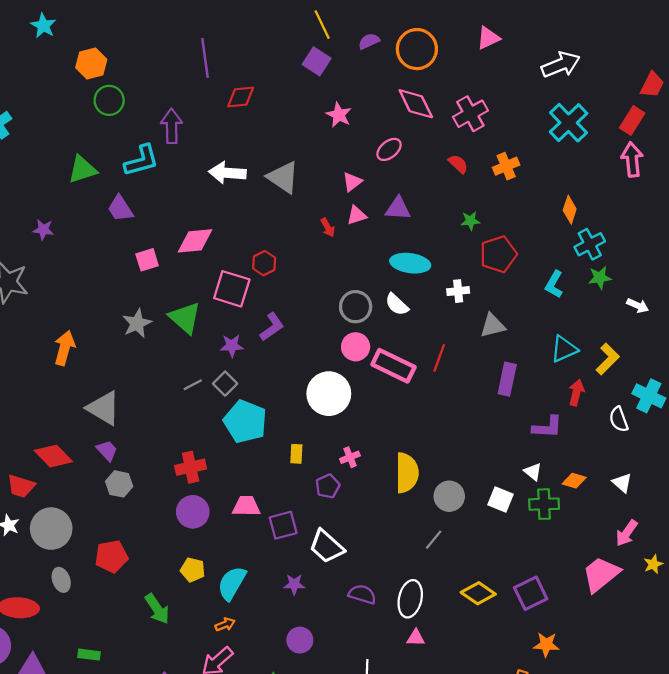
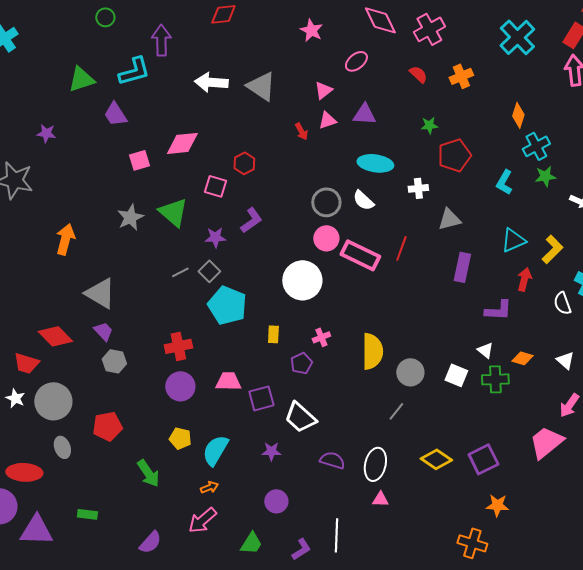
green circle: (109, 100) -> (105, 17), size x0.7
pink square: (232, 289) -> (215, 186), size x0.7

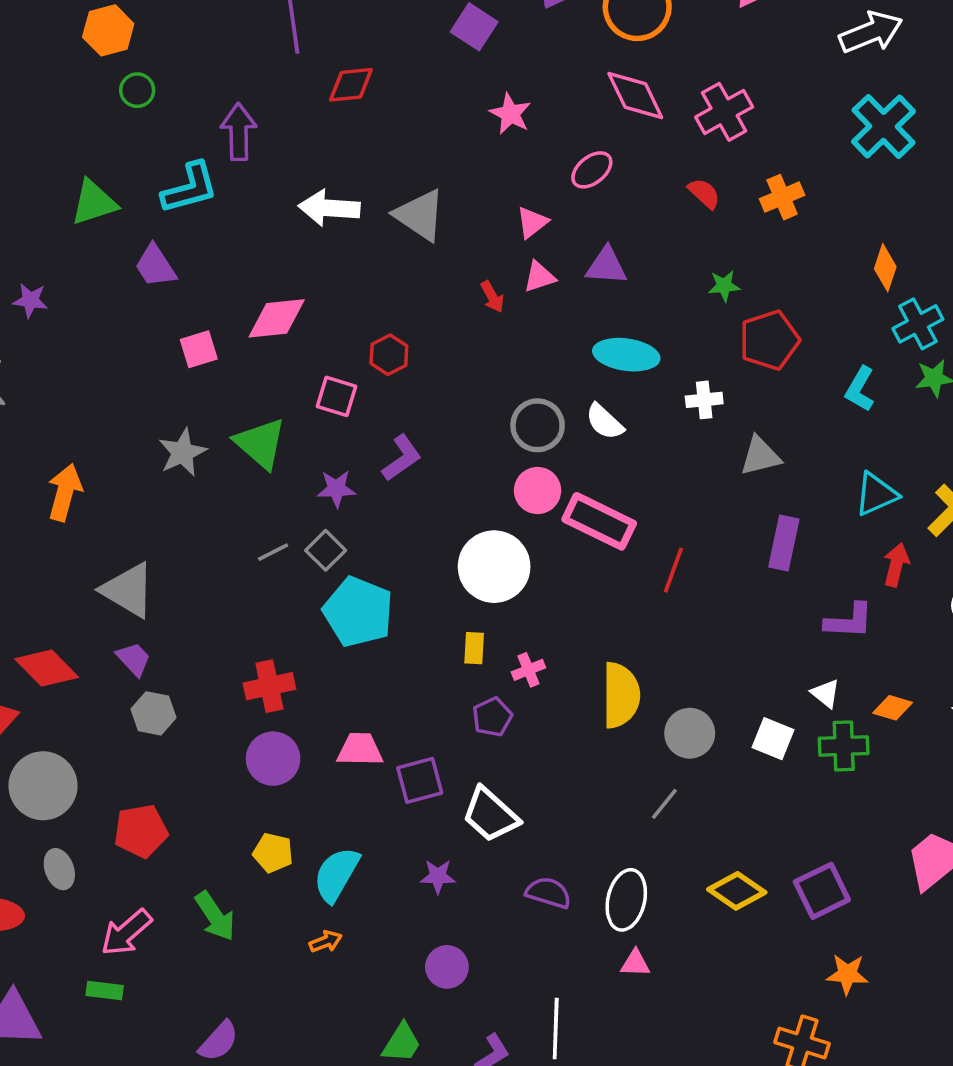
red line: (401, 248) -> (673, 570), moved
yellow rectangle: (273, 334) -> (474, 648), moved
pink arrow: (202, 520) -> (126, 932), moved

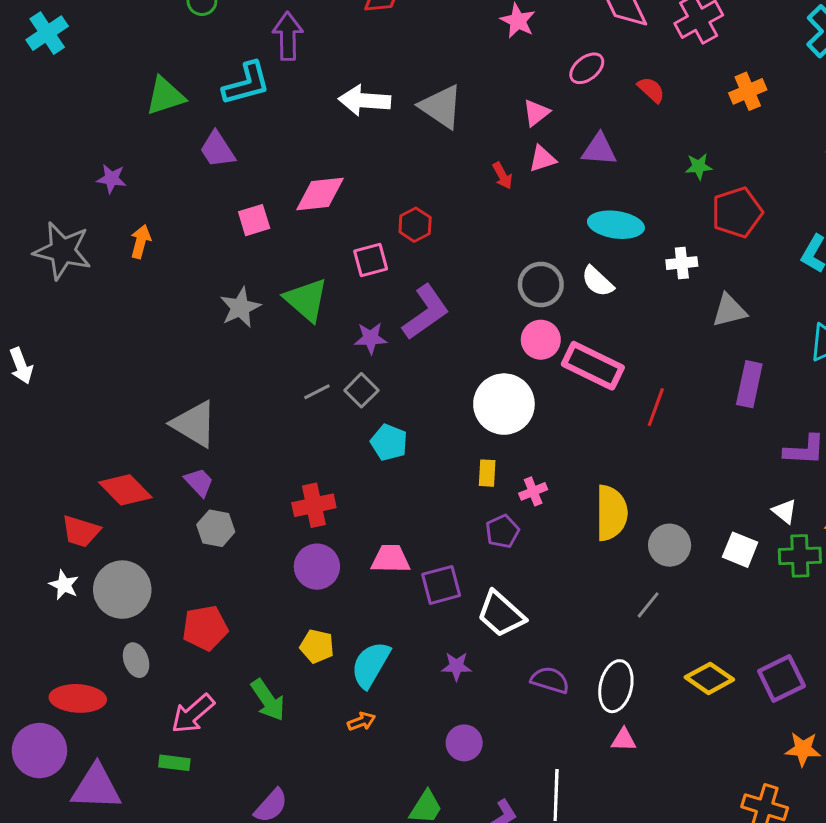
red semicircle: (704, 193) -> (651, 90), moved
pink square: (336, 396) -> (371, 260), turned -32
purple L-shape: (402, 458) -> (426, 312), size x1.4
orange arrow: (65, 492) -> (141, 242), moved, size x0.7
cyan pentagon: (358, 612) -> (389, 442), size x0.6

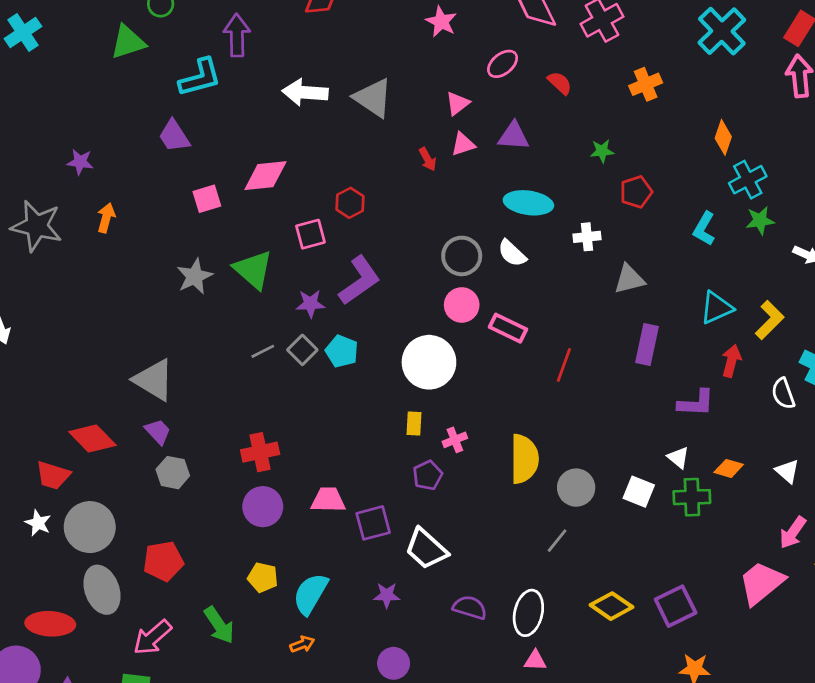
green triangle: (165, 96) -> (128, 42), moved
red pentagon: (737, 212) -> (636, 192), size x0.7
pink rectangle: (593, 366) -> (508, 328), size x0.7
cyan pentagon: (389, 442) -> (342, 351), moved
gray ellipse: (136, 660) -> (102, 590), size x1.6

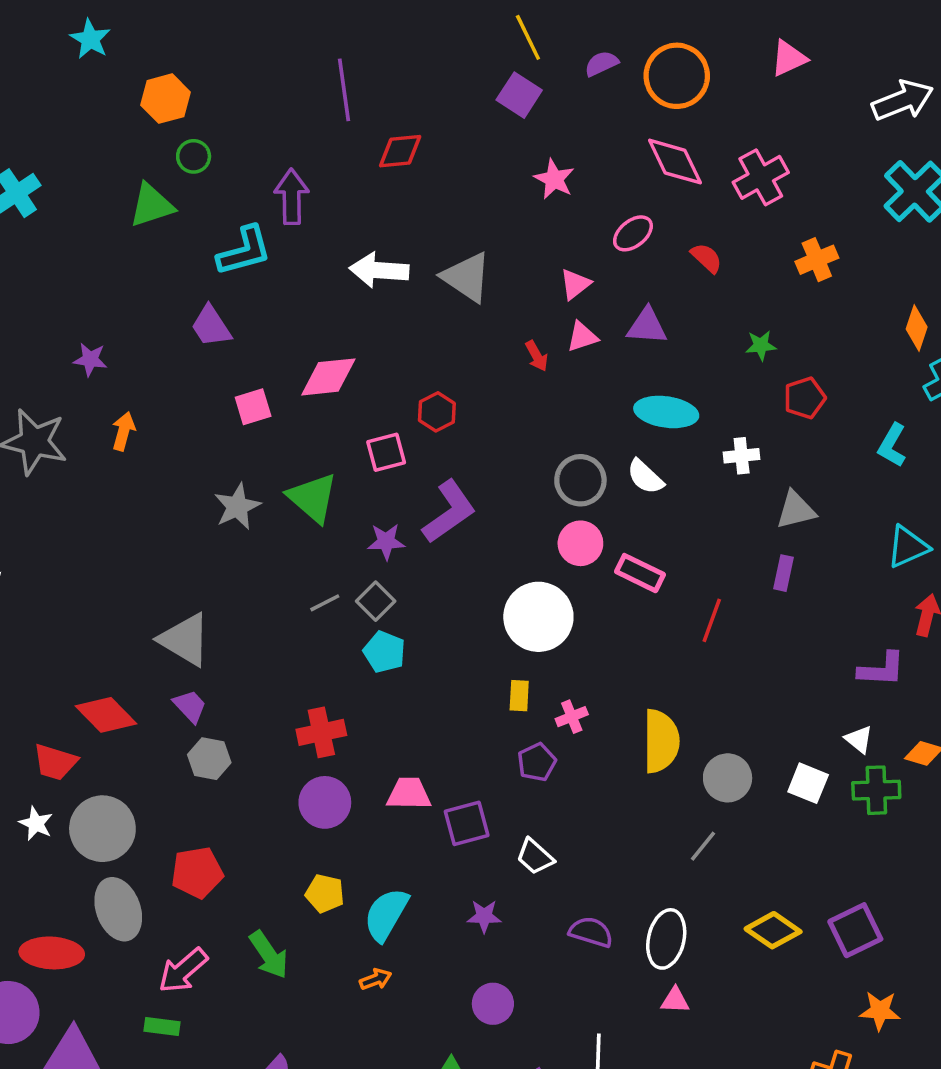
purple rectangle: (647, 344) -> (784, 573), moved, size x0.7
cyan pentagon: (342, 351) -> (384, 652), moved
white trapezoid: (426, 549) -> (535, 857), size x0.7

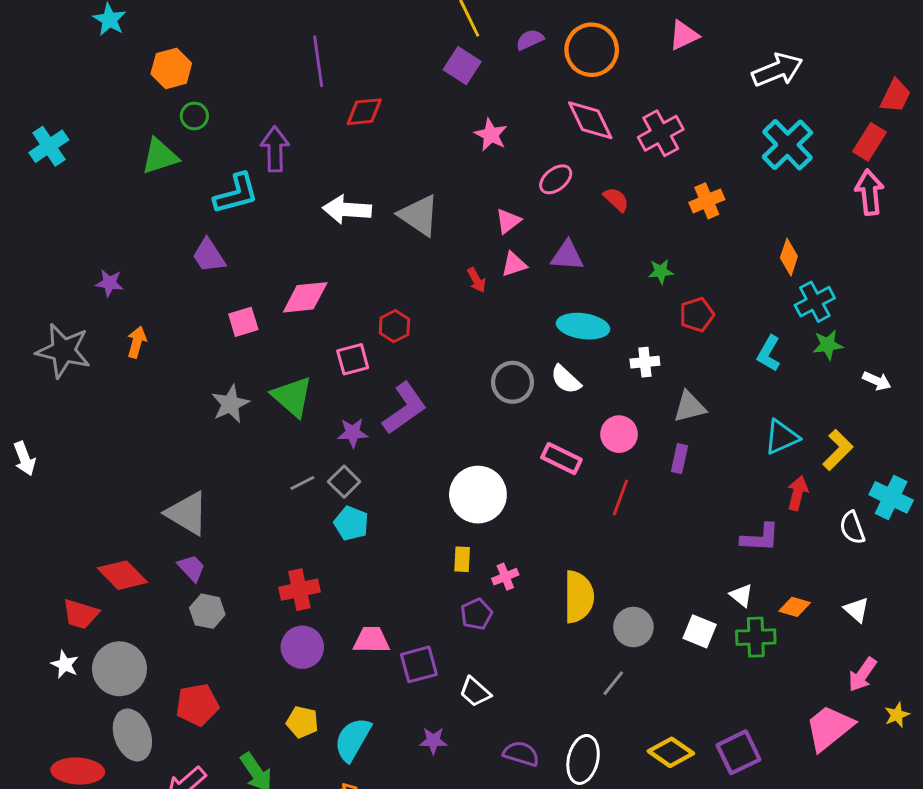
pink circle: (580, 543) -> (619, 434), moved

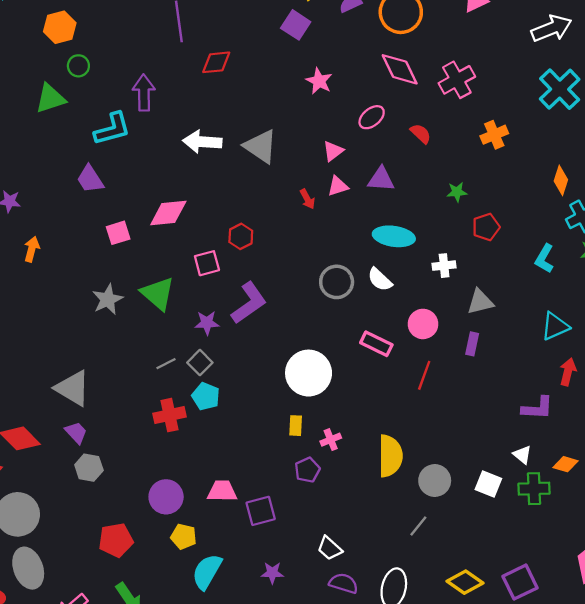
red cross: (299, 590) -> (170, 415), moved
white trapezoid: (475, 692) -> (330, 548), moved
red pentagon: (197, 705) -> (116, 540), moved
yellow pentagon: (302, 722) -> (184, 537), moved

